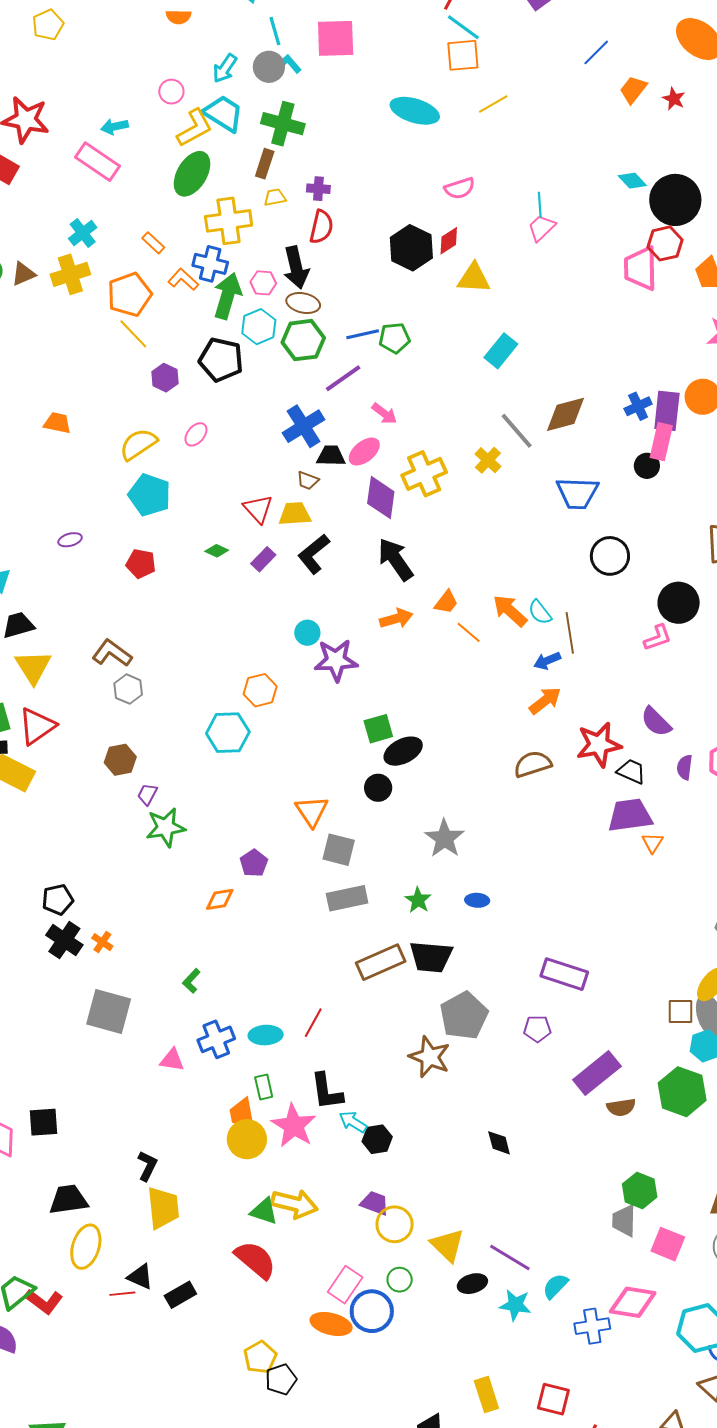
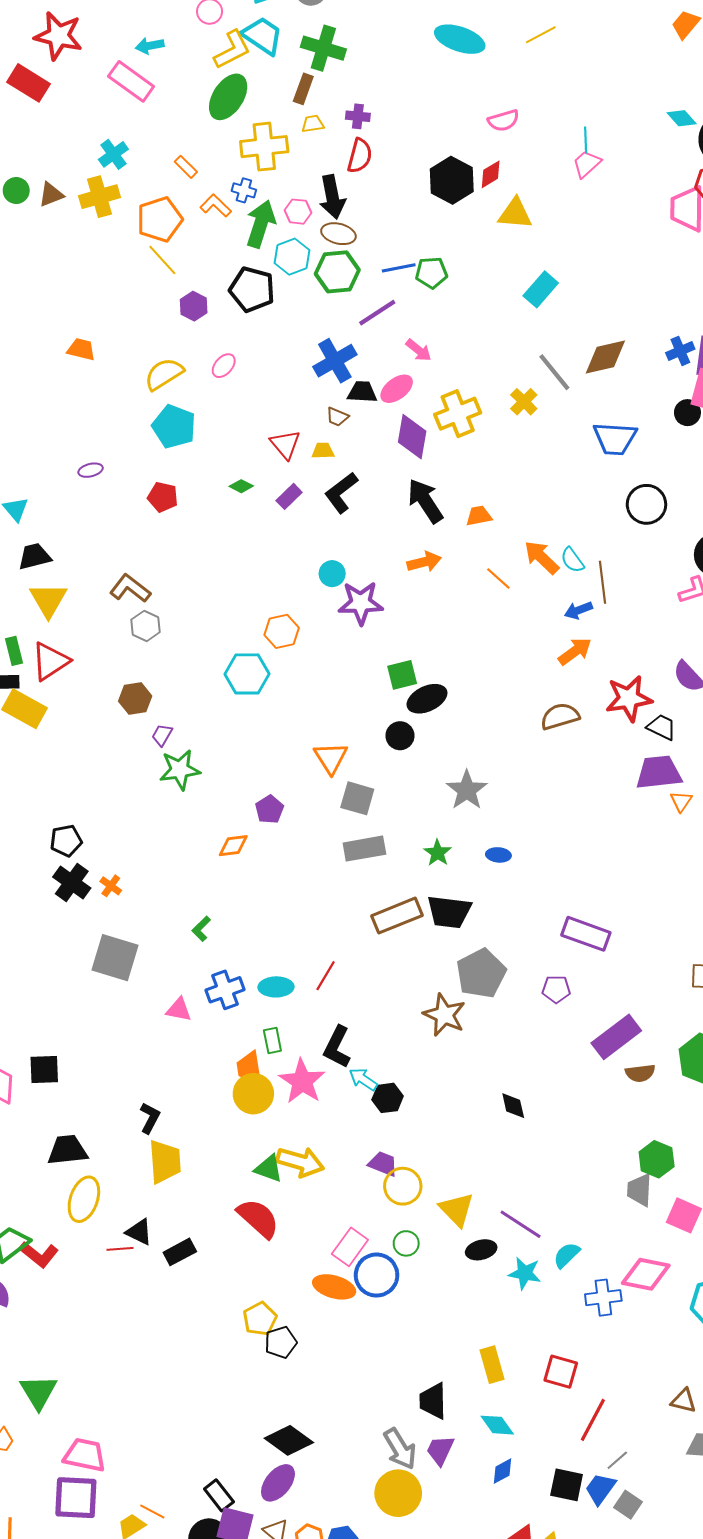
blue cross: (210, 264) -> (244, 190), size x0.7
yellow trapezoid: (295, 514) -> (323, 451), size x0.7
orange trapezoid: (446, 602) -> (479, 516), moved, turned -140
black L-shape: (327, 1091) -> (337, 1047), turned 33

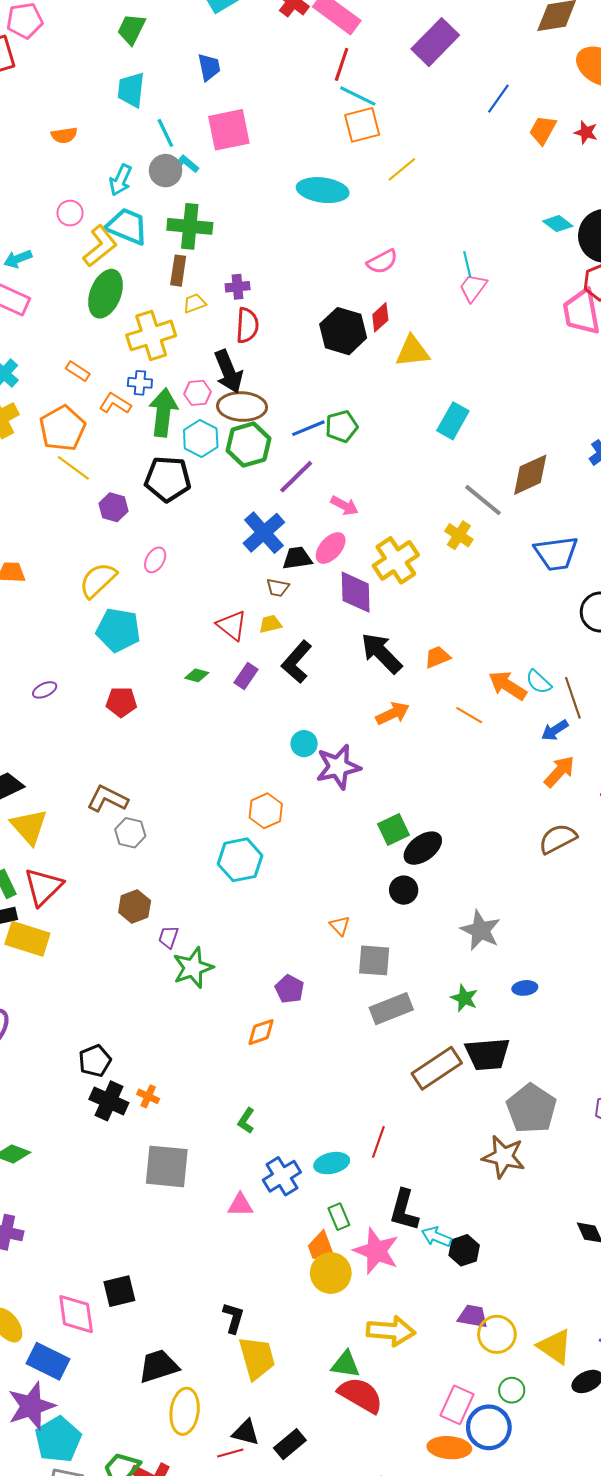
brown ellipse: (338, 234) -> (242, 407), size x1.4
orange triangle: (331, 758) -> (340, 926), size x0.6
green triangle: (269, 1168) -> (346, 1364), moved

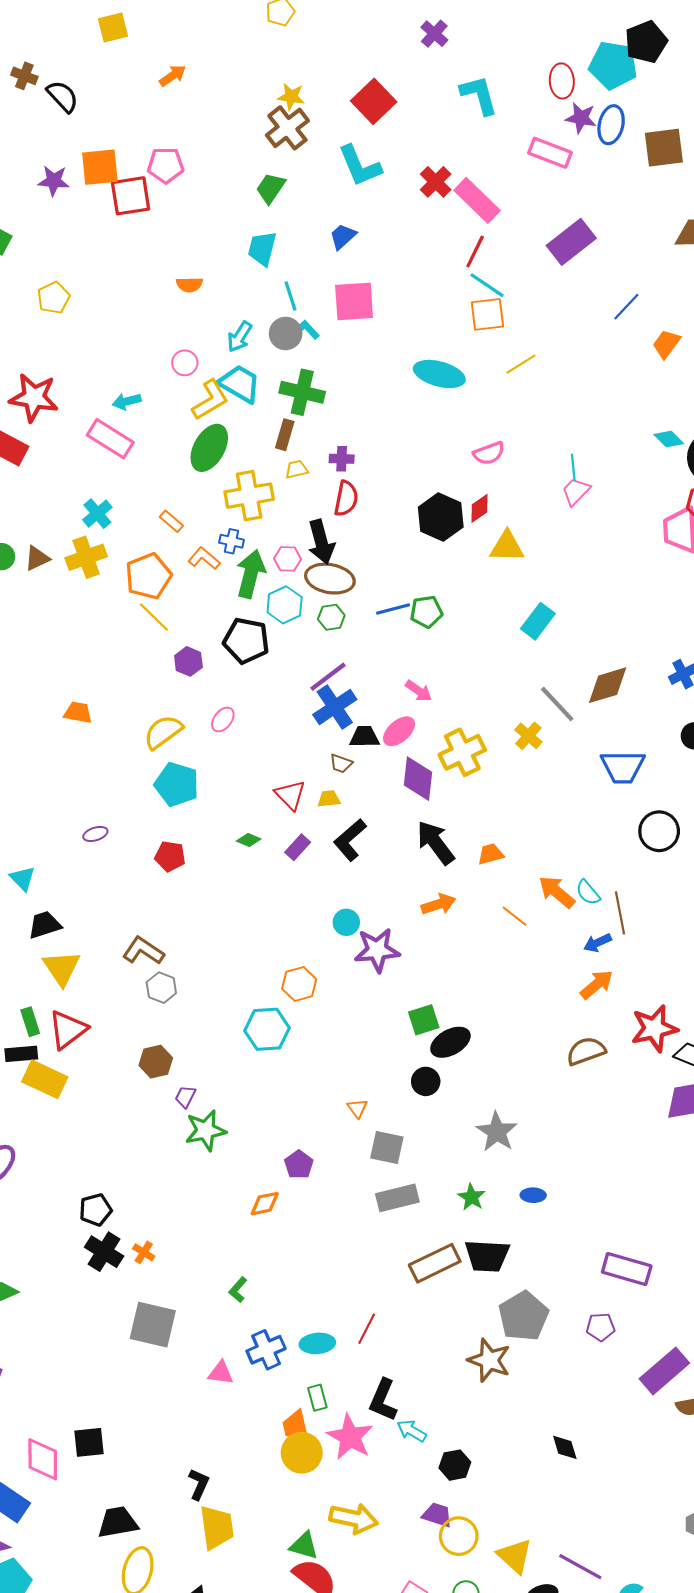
blue trapezoid: (209, 67) -> (343, 236), turned -128
green hexagon: (249, 445) -> (331, 617), size x0.6
purple line: (296, 477) -> (328, 677), moved
black hexagon: (464, 1250) -> (455, 1465), moved

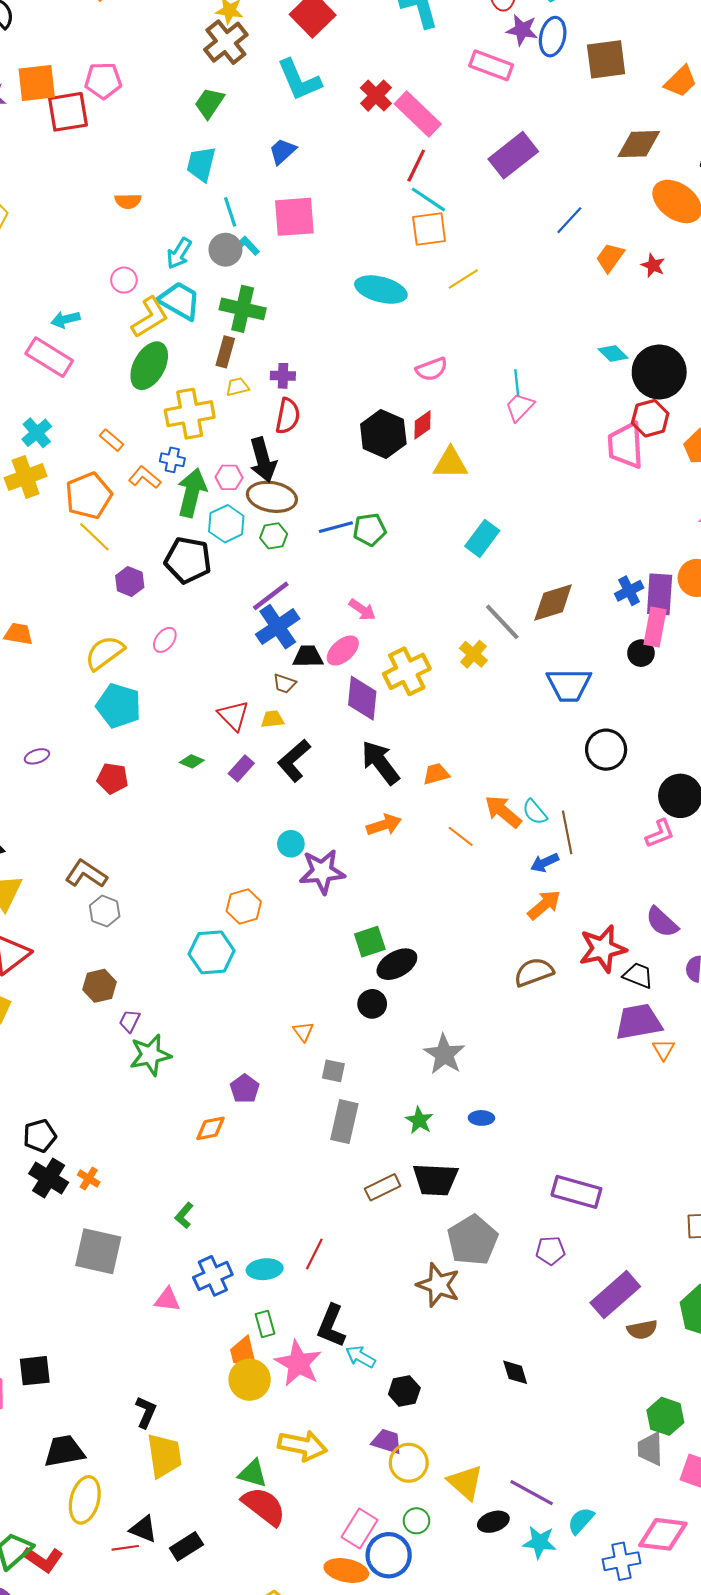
gray square: (387, 1147) -> (333, 1071), size x0.7
gray rectangle: (397, 1198) -> (344, 1122), turned -63
brown rectangle: (435, 1263) -> (383, 1187), size x0.7

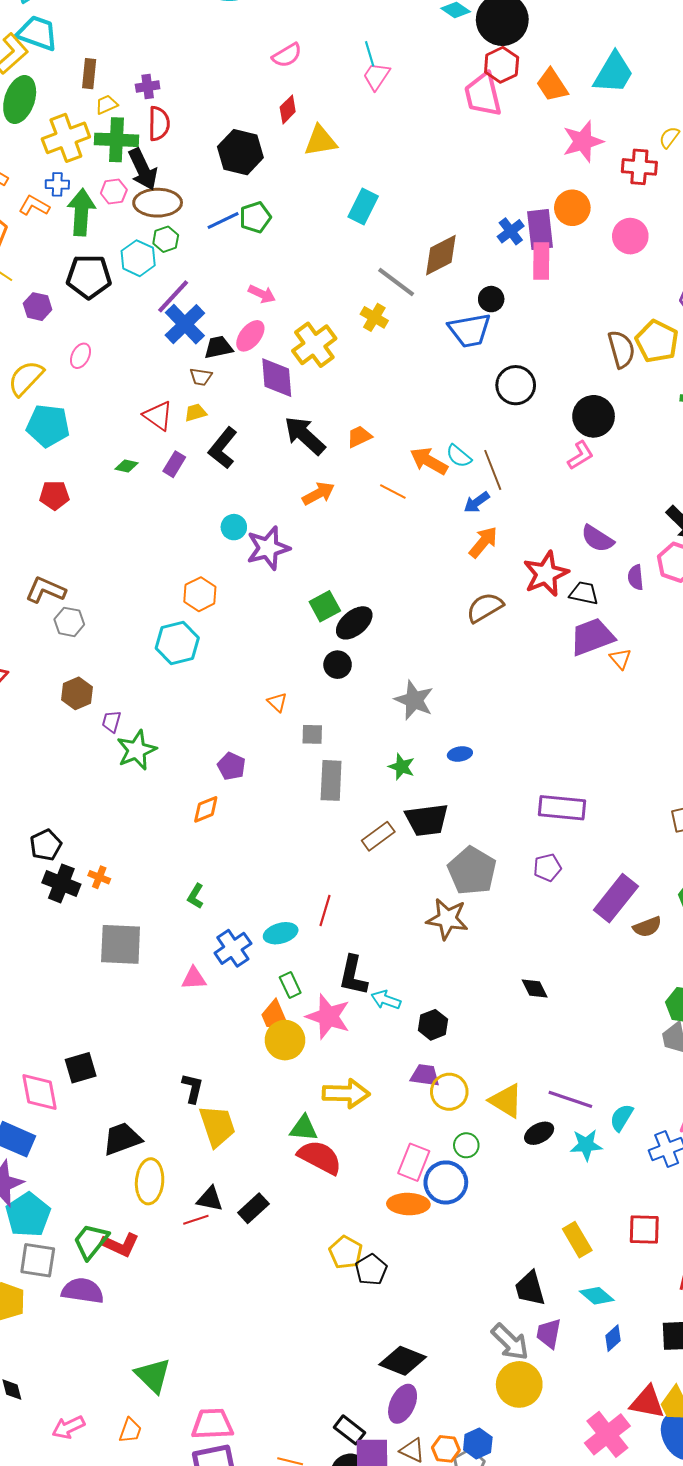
green cross: (243, 309) -> (116, 140), moved
black hexagon: (383, 434) -> (240, 152), moved
cyan hexagon: (226, 524) -> (138, 258), moved
black circle: (641, 653) -> (491, 299), moved

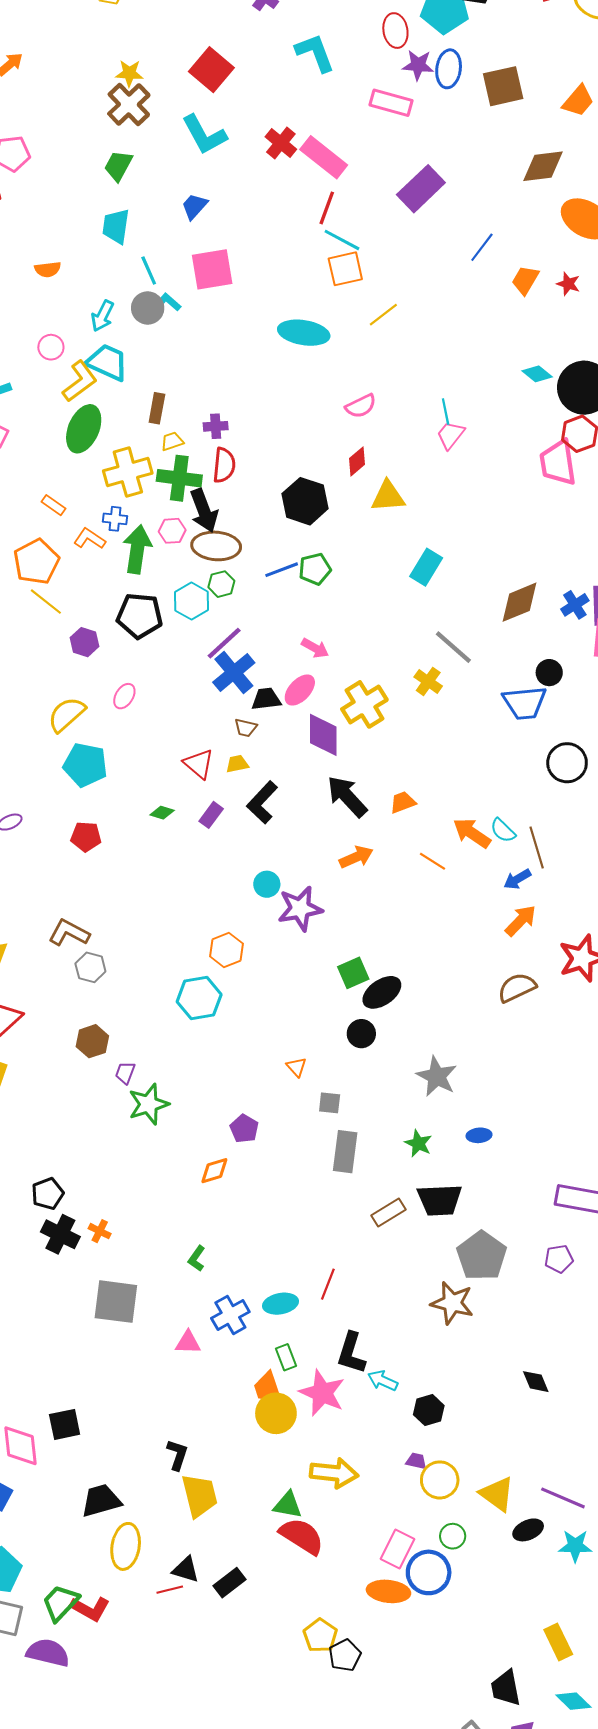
brown diamond: (441, 255) -> (519, 602), moved
purple trapezoid: (425, 1075) -> (416, 1461), size x0.7

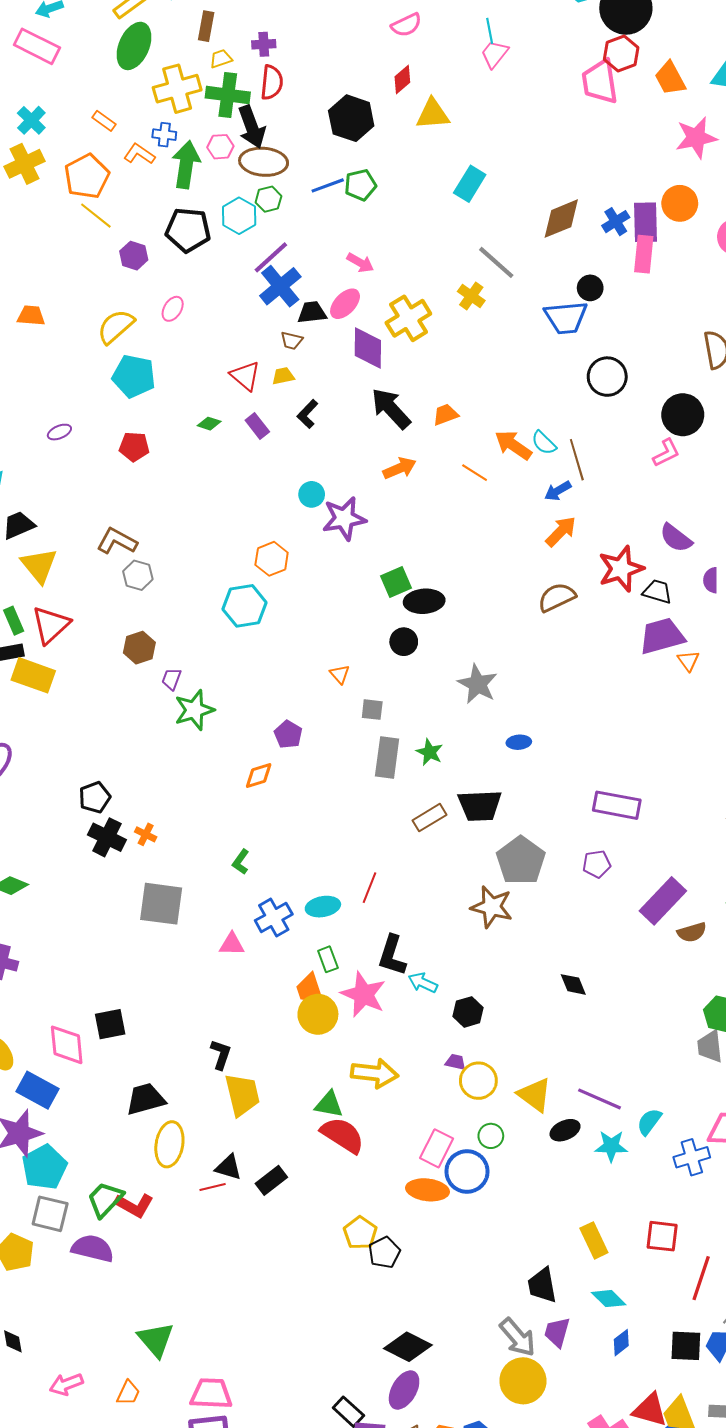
black L-shape: (262, 802) -> (307, 414), size x0.7
purple rectangle: (211, 815) -> (257, 426), turned -75
black ellipse: (382, 992) -> (424, 601), turned 30
green star: (418, 1143) -> (430, 752), moved

